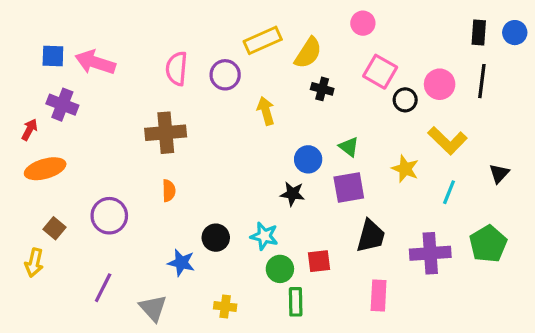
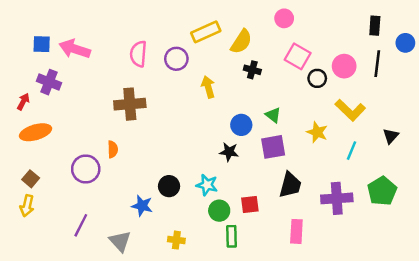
blue circle: (515, 33) -> (405, 43), moved
orange semicircle: (169, 191) -> (113, 149), moved
brown square: (54, 228) -> (31, 179), moved

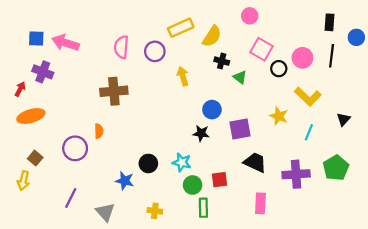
green triangle: (273, 115) -> (240, 77), moved
brown square: (31, 179) -> (35, 158), moved
black trapezoid: (290, 185) -> (255, 162), turned -80

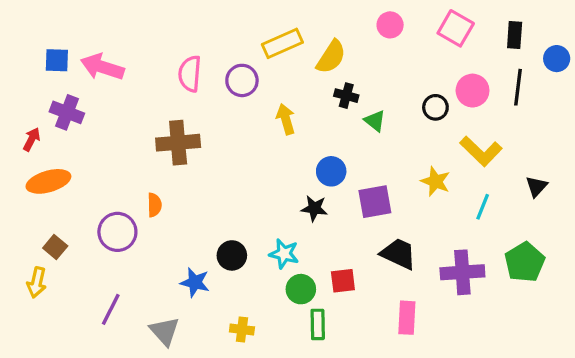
pink square: (262, 49) -> (456, 28), moved

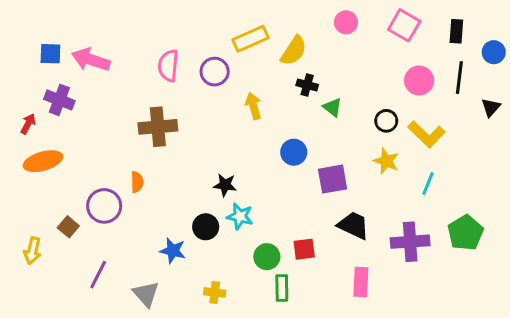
black circle: (435, 107) -> (386, 121), moved
black triangle: (536, 186) -> (491, 107), moved
black star: (314, 208) -> (225, 185), moved
brown square: (55, 247) -> (68, 227), moved
cyan star: (284, 254) -> (240, 216), moved

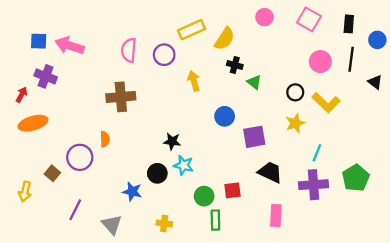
black triangle: (491, 107) -> (375, 82), turned -35
yellow star: (386, 161) -> (295, 123), turned 30
cyan line: (428, 184) -> (317, 153), moved

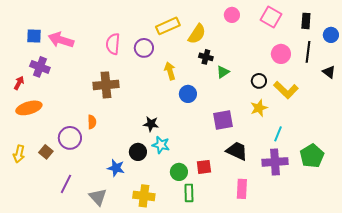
green triangle: (254, 82) -> (223, 72), turned 48
blue circle: (225, 116) -> (188, 94), moved
yellow arrow: (25, 192) -> (19, 154), moved
yellow cross: (164, 223) -> (144, 196), size x1.5

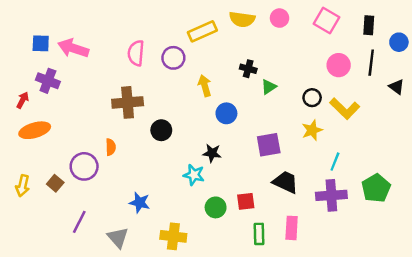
yellow semicircle: (197, 34) -> (242, 19), moved, turned 65
black star: (151, 124) -> (212, 153), moved
black circle: (138, 152) -> (161, 130), moved
green rectangle: (189, 193) -> (259, 234), moved

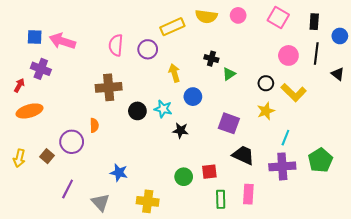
purple square: (269, 145) -> (229, 123), turned 30
cyan star: (194, 175) -> (163, 109), moved

